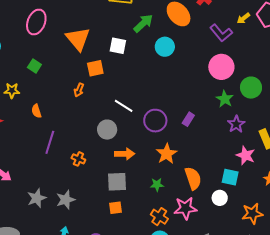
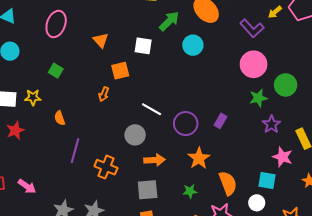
orange triangle: (78, 39) -> (101, 40), size x0.6
green star: (225, 99) -> (258, 98), turned 30
orange cross: (78, 159) -> (106, 167), size x1.5

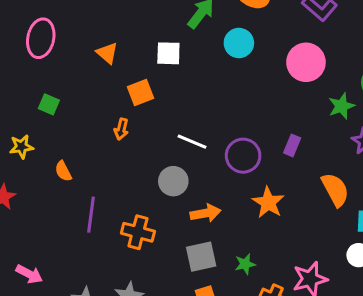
pink circle: (254, 64) -> (306, 62), moved
orange semicircle: (228, 183) -> (335, 190), moved
green star: (190, 191) -> (245, 264), moved

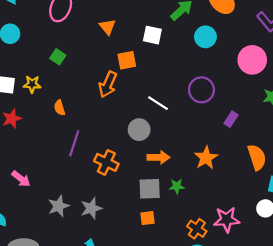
orange arrow: (121, 129) -> (108, 84), size x1.6
purple circle: (243, 156) -> (201, 90), moved
green star: (245, 264) -> (177, 186), moved

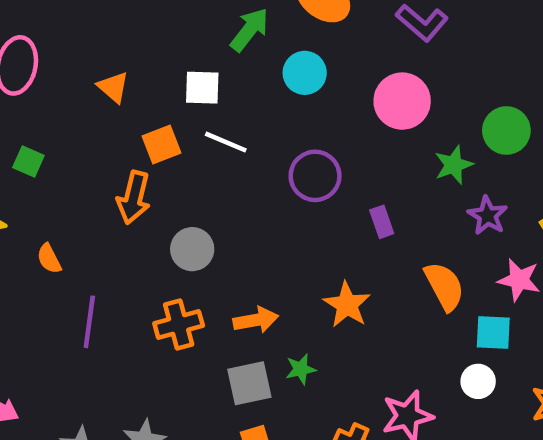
white line: (158, 103) -> (226, 142), moved
purple rectangle: (231, 119) -> (382, 222), turned -42
gray circle: (139, 130) -> (192, 249), moved
orange cross: (106, 162) -> (179, 324), moved, turned -30

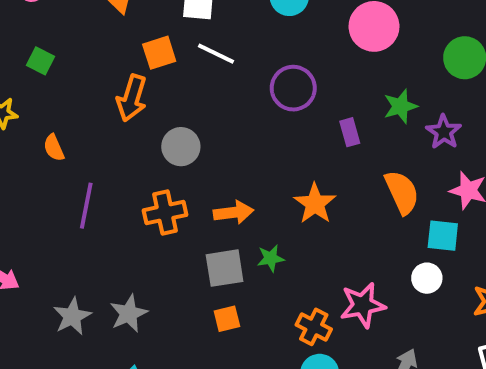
green star: (454, 165) -> (400, 106), moved

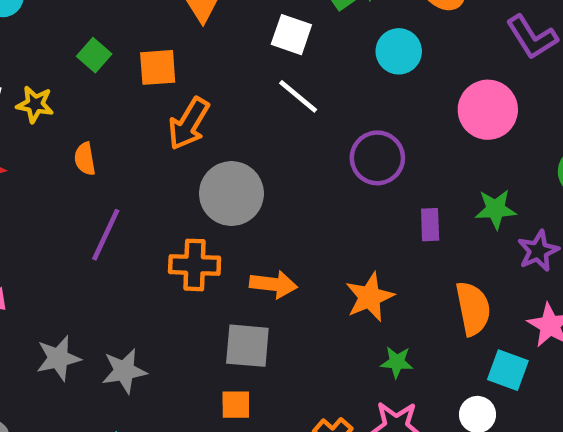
orange square: (159, 53) -> (158, 67), moved
gray circle: (181, 147) -> (231, 194), size x1.4
green star: (271, 258) -> (397, 362), moved

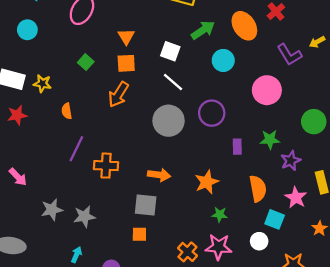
green square: (94, 55) -> (86, 62), moved
orange square: (158, 67) -> (126, 63), moved
gray circle: (231, 194) -> (169, 121), moved
orange cross: (195, 265) -> (106, 166), moved

